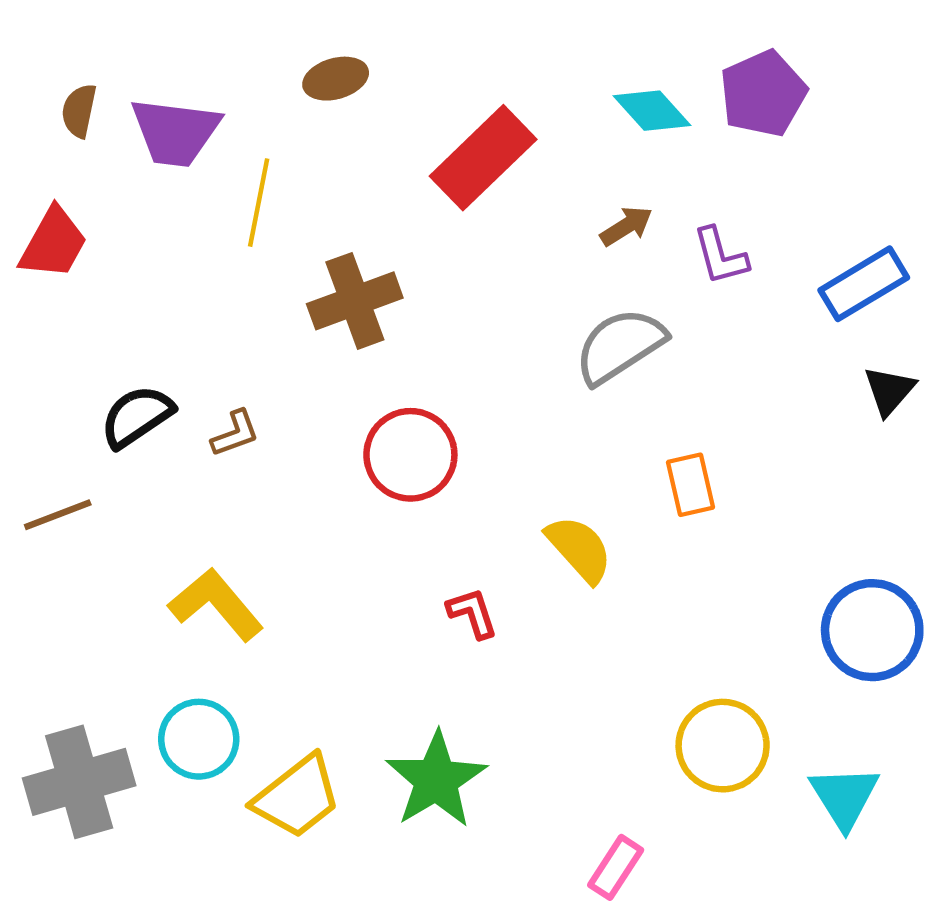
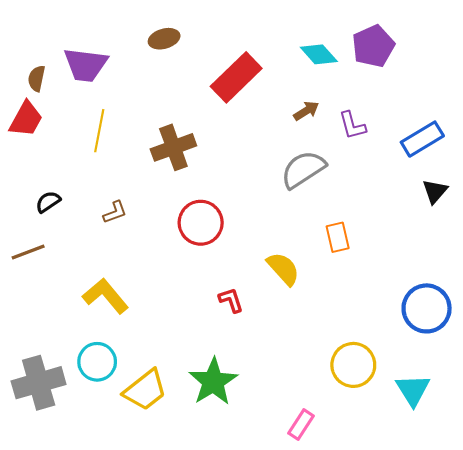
brown semicircle: (79, 111) -> (36, 78), moved
yellow line: (259, 203) -> (99, 131), moved
black semicircle: (137, 416) -> (48, 202), moved, size x0.7

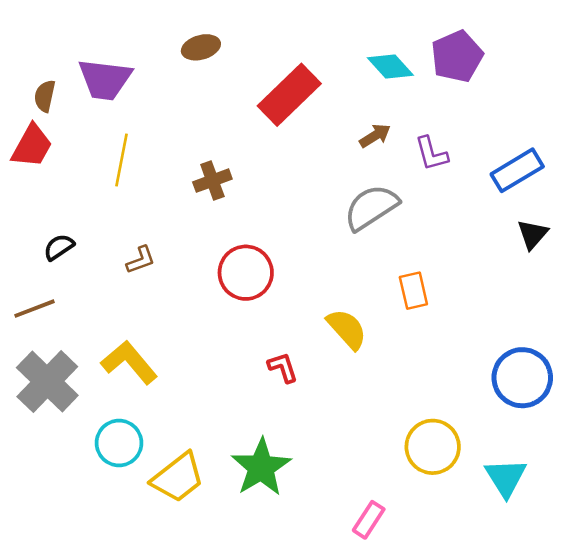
brown cross: (173, 147) -> (212, 181), size x0.7
gray cross: (39, 383) -> (47, 382), moved, turned -30

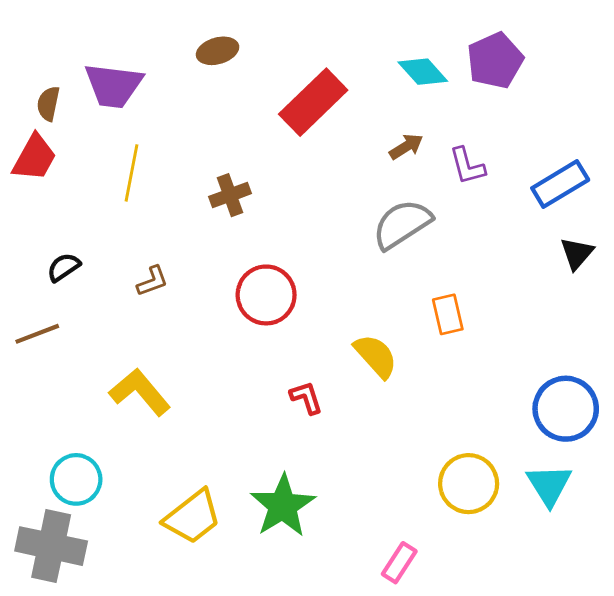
gray cross: (47, 382) -> (51, 546), moved, turned -32
cyan circle: (119, 443) -> (76, 479), moved
cyan triangle: (506, 478) -> (549, 485), moved

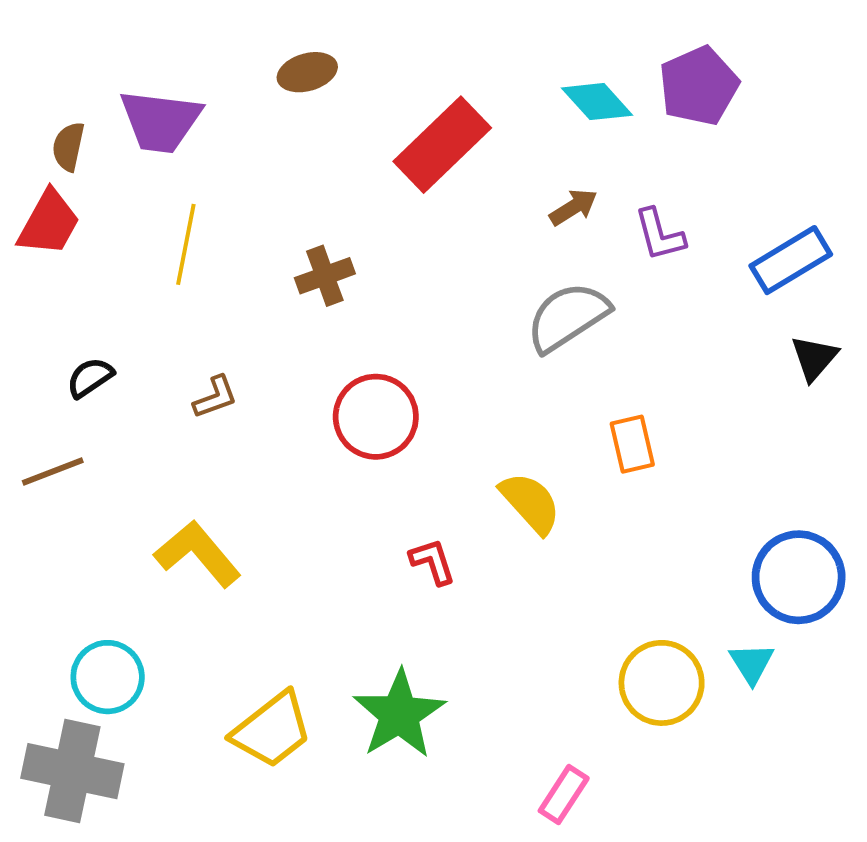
cyan triangle: (549, 485) -> (752, 663), moved, size x0.7

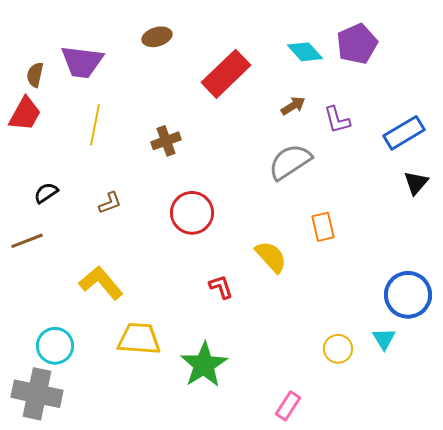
yellow circle: (662, 683) -> (338, 349), size x0.7
yellow trapezoid: (272, 730) -> (139, 339), moved, turned -138

